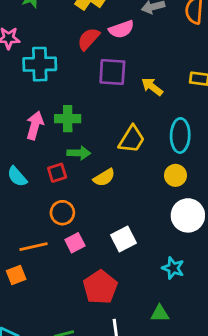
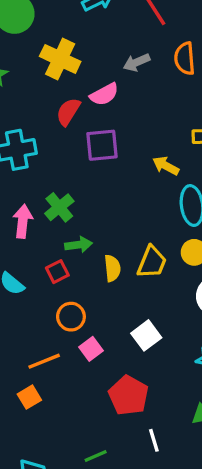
yellow arrow: (152, 87) -> (166, 166), moved
green cross: (68, 119) -> (59, 207), turned -30
yellow trapezoid: (132, 139) -> (152, 262), moved
yellow semicircle: (104, 177) -> (112, 268), turned -55

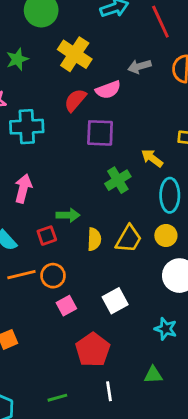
green cross: (59, 207) -> (118, 180), moved
orange line: (44, 361) -> (21, 275), moved

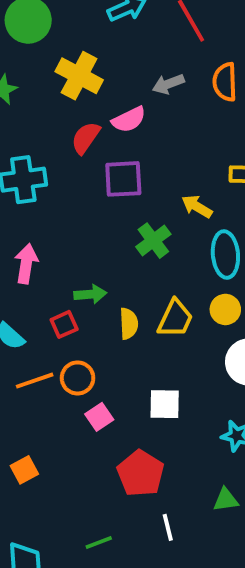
white square: (115, 301) -> (165, 404), turned 35

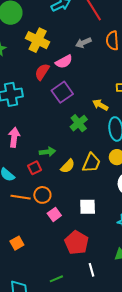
purple square: (123, 179) -> (62, 92), turned -30
yellow semicircle: (129, 324) -> (68, 166), turned 49
orange line: (35, 381) -> (21, 197), turned 30

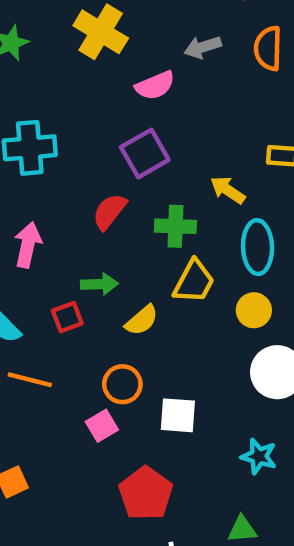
red semicircle: (42, 72) -> (109, 212), moved
green cross: (79, 123) -> (175, 226), turned 36
yellow trapezoid: (91, 163) -> (194, 282), moved
orange circle: (42, 195) -> (122, 384), moved

